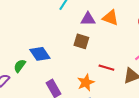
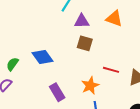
purple triangle: (88, 19) -> (82, 21), moved
green semicircle: (20, 66) -> (12, 64), moved

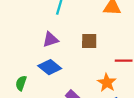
purple triangle: (82, 21) -> (50, 40), moved

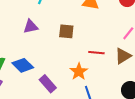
blue diamond: (50, 67) -> (23, 65), moved

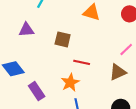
red line: (96, 53) -> (82, 62), moved

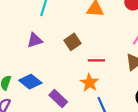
brown square: (63, 39) -> (72, 42), turned -35

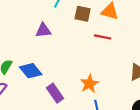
brown square: (72, 42) -> (83, 14), moved, turned 35
red line: (96, 60) -> (103, 37), moved

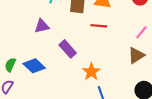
purple rectangle: (55, 93) -> (68, 49), moved

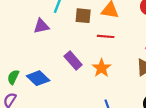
purple triangle: (42, 26) -> (41, 26), moved
orange star: (91, 72) -> (102, 68), moved

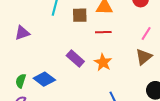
purple triangle: (41, 26) -> (22, 33), moved

